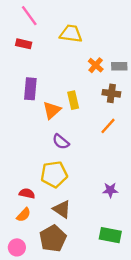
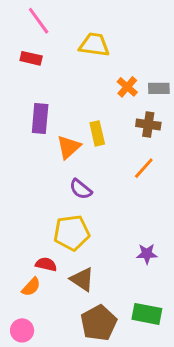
red semicircle: (27, 193) -> (46, 264), moved
brown pentagon: (53, 238) -> (99, 323), moved

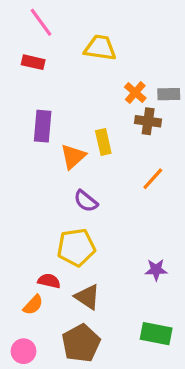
brown cross: (148, 124) -> (148, 121), moved
brown pentagon: (99, 323) -> (81, 343), moved

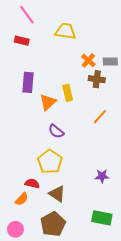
yellow pentagon: (76, 247) -> (50, 162), turned -30

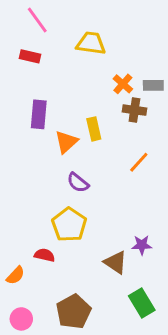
brown triangle: (57, 194) -> (116, 262), moved
orange semicircle: (22, 199) -> (16, 275), moved
green rectangle: (102, 218) -> (142, 303), turned 48

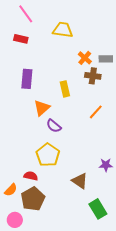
orange triangle: (66, 142) -> (42, 108), moved
purple star: (142, 245) -> (106, 165), moved
brown pentagon: (74, 312) -> (33, 199), moved

